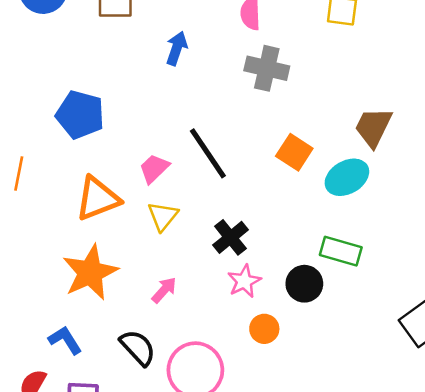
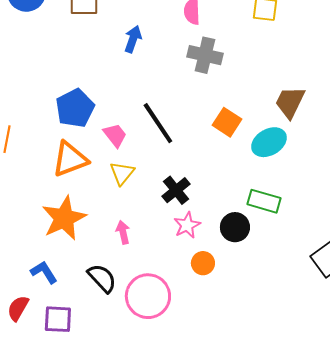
blue pentagon: (80, 115) -> (75, 108), moved, turned 30
pink trapezoid: (154, 168) -> (115, 135), turned 96
pink arrow: (164, 290) -> (123, 232), turned -55

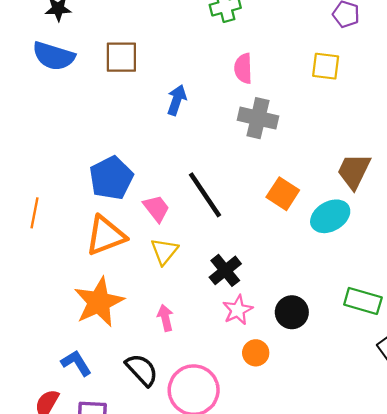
green rectangle: (264, 201) -> (363, 301), moved

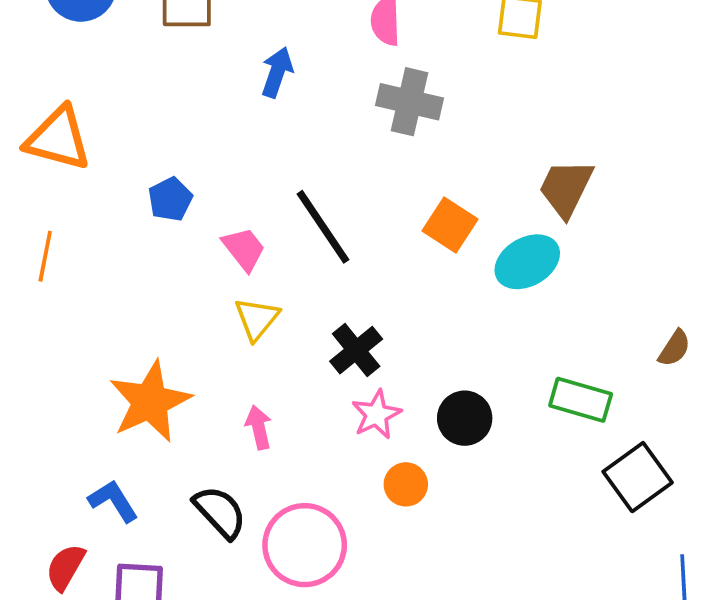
blue pentagon: (111, 178) -> (170, 199), size x0.6
orange triangle: (106, 235) -> (58, 138), moved, turned 36

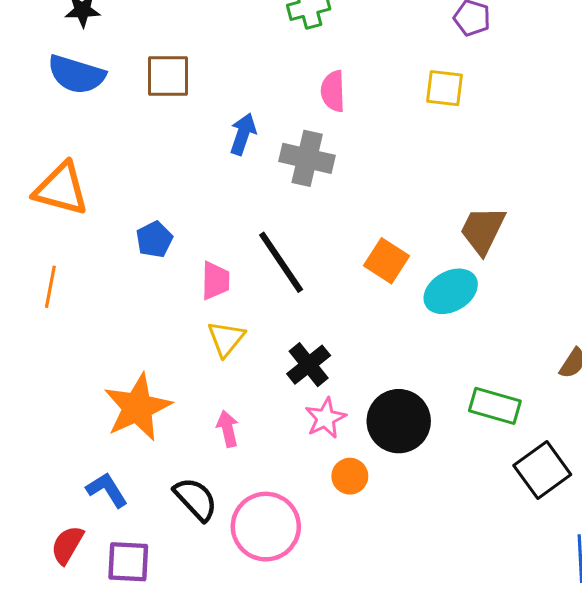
gray cross: (409, 102) -> (307, 158), moved
pink trapezoid: (244, 249) -> (215, 281), turned 39
black circle: (465, 418) -> (399, 421), size x1.4

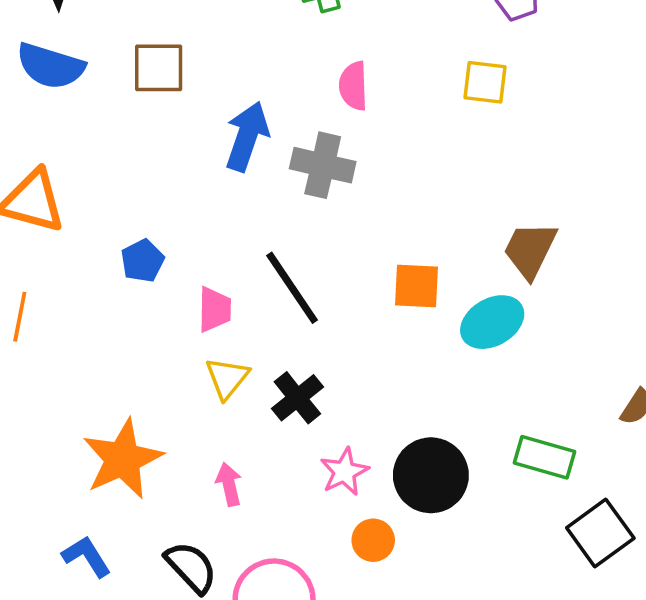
blue arrow: (243, 134) -> (247, 136), size x1.4
orange square: (386, 261) -> (416, 286), turned -30
black cross: (309, 365) -> (297, 398), moved

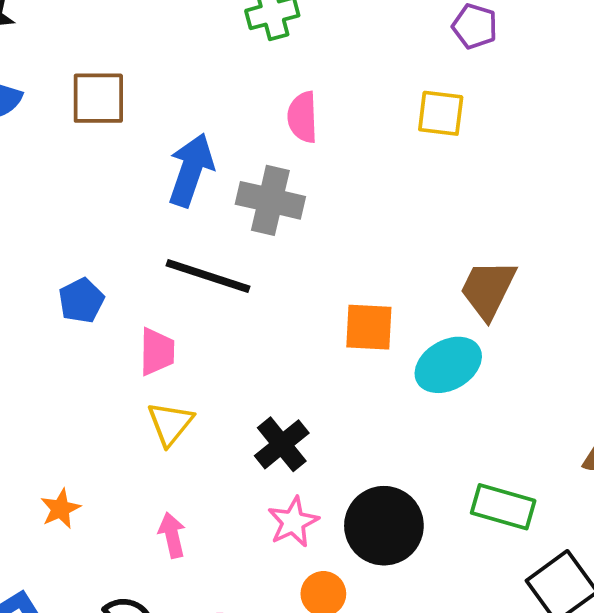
black line: (292, 288) -> (208, 276), moved, turned -38
black cross: (297, 398) -> (282, 444), moved
orange star: (123, 459) -> (60, 509), size x0.5

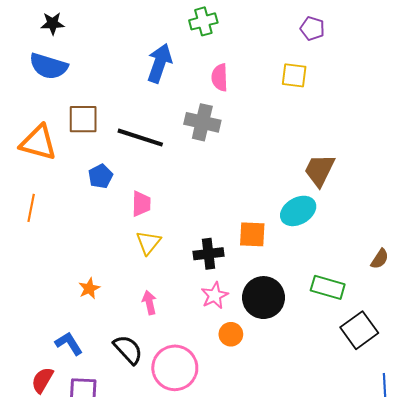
brown square: (98, 98) -> (83, 119), moved
blue arrow: (191, 170) -> (160, 63), moved
black line: (208, 276) -> (140, 138), moved
orange square: (369, 327) -> (252, 234), moved
black cross: (282, 444) -> (208, 254), turned 32

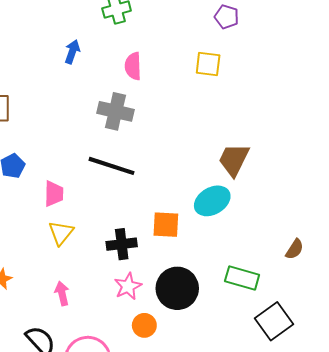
blue arrow: (160, 63) -> (72, 52), size x0.6
black line: (140, 138) -> (111, 166), moved

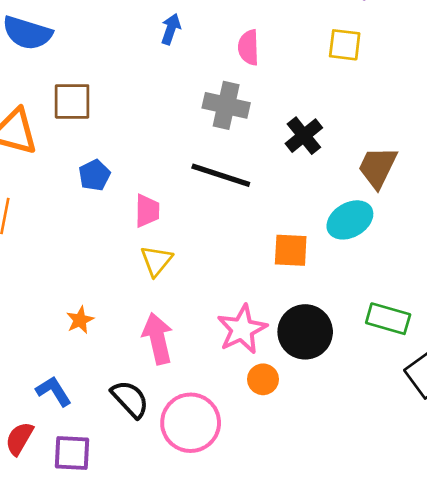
black cross: (122, 244) -> (304, 136), moved, turned -32
pink star: (128, 286) -> (242, 329), size x1.4
pink arrow: (62, 293) -> (158, 338), size x1.6

